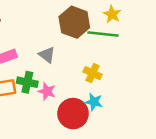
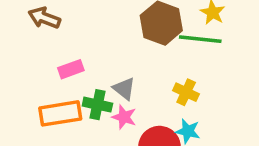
gray triangle: (47, 55) -> (124, 89), moved

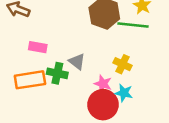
pink rectangle: (71, 69) -> (38, 47), turned 30
pink star: (124, 117) -> (103, 84), moved

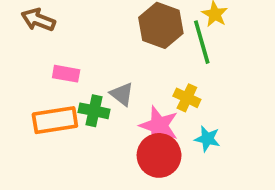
green line: (133, 25) -> (202, 42), turned 68
pink star: (103, 84) -> (159, 126), size x1.5
cyan star: (124, 93) -> (207, 139), moved

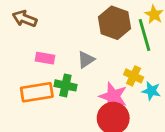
gray triangle: (122, 94) -> (86, 60), moved, turned 48
cyan star: (207, 139) -> (151, 91), moved

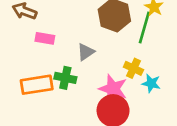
green line: (145, 35) -> (144, 27), turned 32
pink rectangle: (45, 58) -> (45, 38), moved

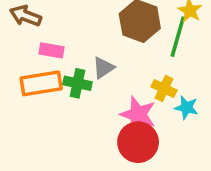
green cross: (65, 78) -> (77, 83), moved
orange rectangle: (37, 85) -> (41, 83), moved

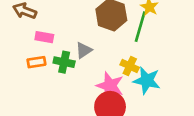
orange rectangle: (41, 83) -> (36, 62), size x0.6
cyan star: (186, 108) -> (147, 80), size x1.5

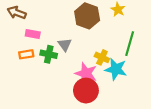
green line: (140, 27) -> (130, 44), moved
gray triangle: (84, 50) -> (65, 45), turned -32

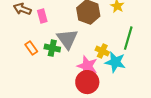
pink rectangle: (33, 34) -> (42, 16), moved, turned 64
gray triangle: (65, 45) -> (67, 39), size x1.6
orange rectangle: (26, 54) -> (31, 48), turned 64

